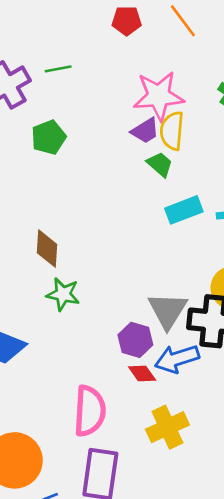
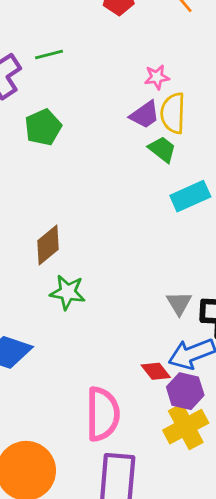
pink star: (159, 96) -> (157, 77), size x0.5
brown diamond: (47, 249) -> (48, 245), turned 51
gray triangle: (168, 310) -> (179, 303), size x0.6
purple hexagon: (135, 340) -> (185, 391), moved

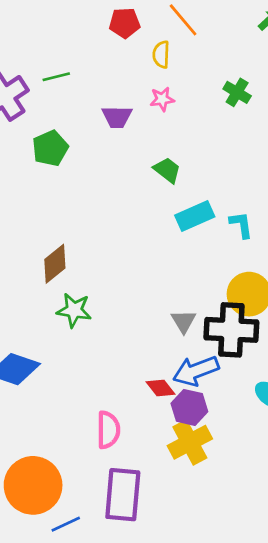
yellow semicircle: (173, 113) -> (161, 55), moved, size x0.7
purple trapezoid: (145, 115) -> (117, 117), moved, turned 36
pink semicircle: (103, 414) -> (108, 430), size x0.7

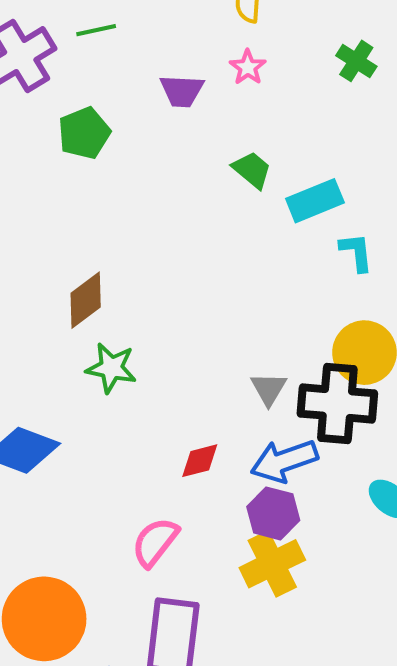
pink star: (162, 99) -> (248, 67), turned -30
cyan rectangle: (195, 216) -> (315, 201), moved
red diamond: (160, 388) -> (200, 461), moved, turned -68
pink semicircle: (108, 430) -> (155, 542), turned -144

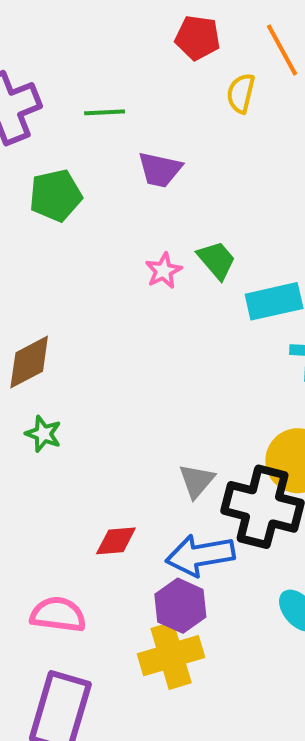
green line: (96, 30) -> (105, 112), moved
pink star: (248, 67) -> (164, 271), moved
green star: (111, 368) -> (43, 434), size x0.7
pink semicircle: (155, 542) -> (58, 615), turned 50

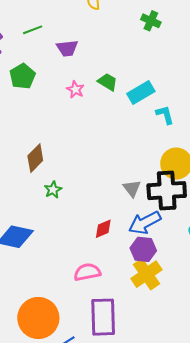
pink star: (164, 271) -> (75, 89), moved
green star: (43, 434) -> (53, 190), turned -30

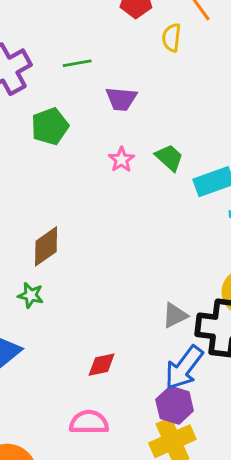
gray triangle: (132, 188) -> (175, 315), turned 30
green star: (53, 190) -> (31, 295), moved, turned 30
blue arrow: (145, 223) -> (184, 368), turned -36
red diamond: (103, 229) -> (102, 365), moved

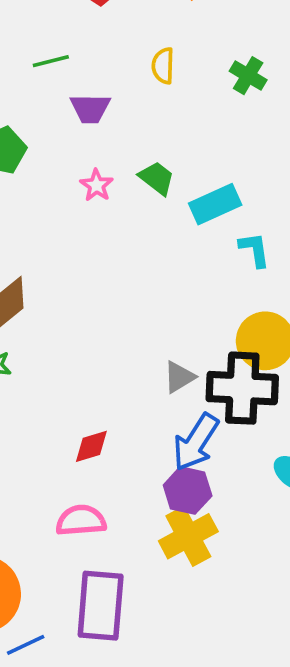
yellow semicircle: (172, 38) -> (163, 66), moved
green line: (77, 63) -> (51, 61), moved

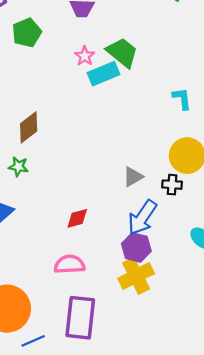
green trapezoid: (157, 178) -> (122, 53), size x1.4
cyan rectangle: (215, 204) -> (103, 74), moved
black cross: (242, 388) -> (172, 185), size x0.5

